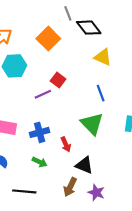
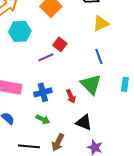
yellow triangle: (103, 57) -> (101, 23), turned -48
red arrow: (66, 144) -> (71, 96), moved
brown arrow: (70, 187) -> (58, 142), moved

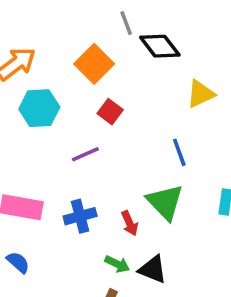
yellow triangle: (101, 23) -> (201, 94), moved
red square: (60, 44) -> (110, 112), moved
green arrow: (43, 119) -> (117, 264), moved

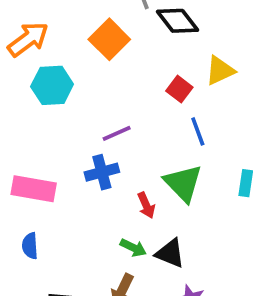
red square: (110, 112) -> (179, 89), moved
purple line: (85, 154) -> (117, 133), moved
blue cross: (80, 216) -> (102, 172), moved
blue semicircle: (18, 262) -> (30, 246), turned -135

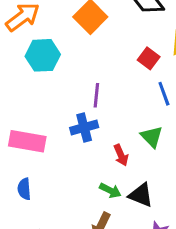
purple line: (117, 133) -> (96, 95), turned -60
green triangle: (183, 183) -> (152, 137), size x0.7

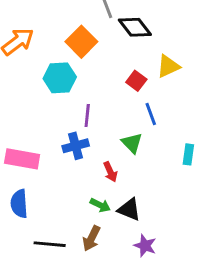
cyan hexagon: (43, 55) -> (60, 78), moved
green triangle: (152, 137) -> (132, 143), moved
blue semicircle: (24, 189) -> (19, 204), size x1.4

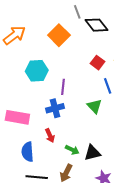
cyan hexagon: (60, 78) -> (37, 71), moved
red arrow: (110, 172) -> (50, 136), moved
blue semicircle: (19, 204) -> (28, 152), moved
black triangle: (129, 209) -> (92, 153), turned -36

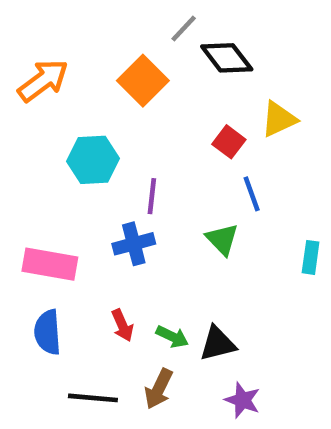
gray line: (77, 12) -> (184, 28), turned 64
red arrow: (50, 136) -> (122, 325), moved
blue semicircle: (28, 152) -> (48, 332), moved

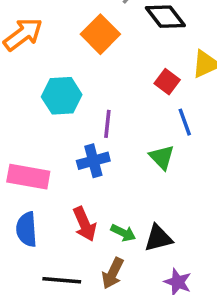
red arrow: (122, 325) -> (85, 224), size x1.4

